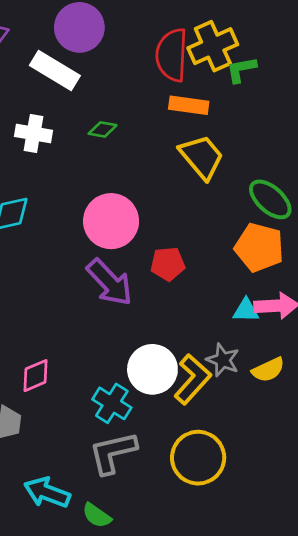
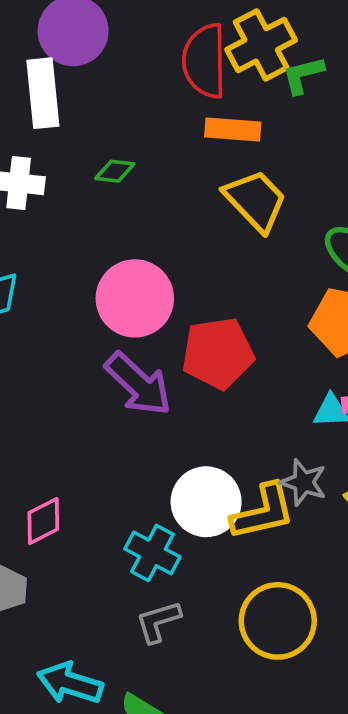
white rectangle: (55, 70) -> (43, 93), turned 57
red pentagon: (168, 264) -> (218, 353), size x1.5
yellow L-shape: (193, 379) -> (263, 512), turned 39
gray L-shape: (113, 453) -> (158, 622), size x0.7

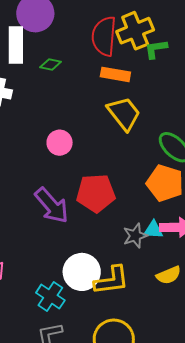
green diamond: (115, 171) -> (51, 64), moved
pink circle: (135, 298) -> (60, 143), moved, size x0.6
gray star: (303, 482) -> (135, 236), moved, turned 30

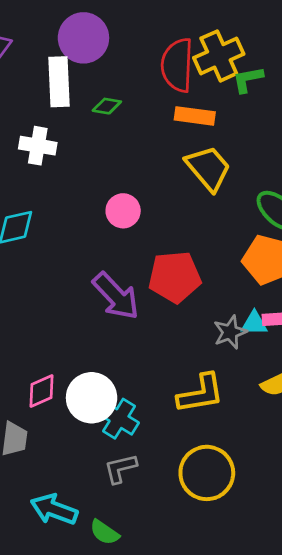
white circle: (82, 272) -> (92, 398), moved

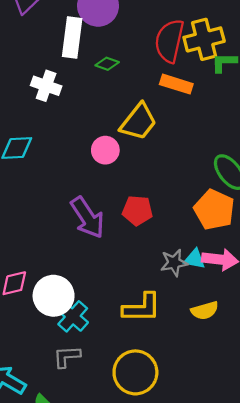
yellow trapezoid: (208, 168) -> (138, 122), moved, turned 69
red pentagon: (175, 277) -> (137, 210), size x0.7

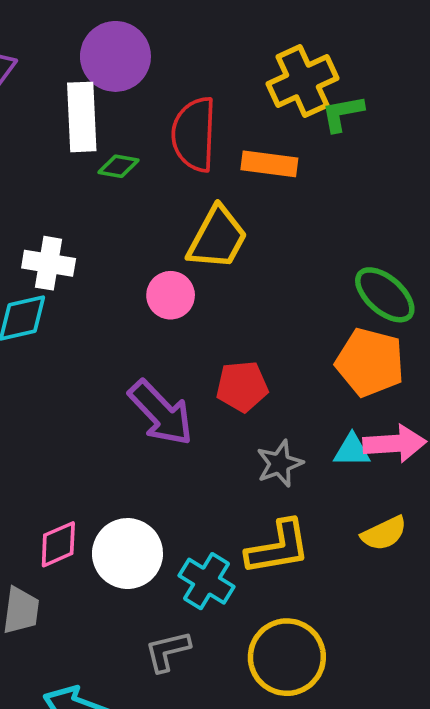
red semicircle: (169, 41) -> (194, 134), moved
green diamond: (107, 64) -> (119, 166), moved
white cross: (46, 86) -> (49, 263), moved
gray star: (174, 263) -> (280, 464), moved
cyan cross: (73, 316) -> (206, 581), moved

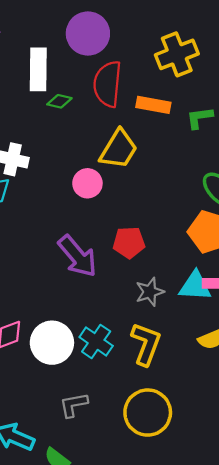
purple circle: (115, 56) -> (88, 33), moved
green L-shape: (342, 113) -> (200, 118), moved
cyan triangle: (352, 450) -> (195, 286), size x1.4
yellow L-shape: (278, 547) -> (146, 344), turned -63
cyan cross: (206, 581) -> (96, 341), moved

